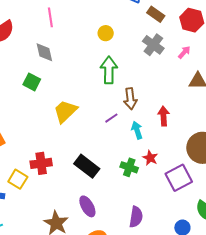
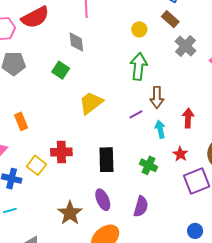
brown rectangle: (156, 14) -> (170, 19), moved
red star: (150, 158) -> (180, 154), moved
black rectangle: (87, 166) -> (106, 160), turned 45
purple semicircle: (136, 217) -> (141, 206), moved

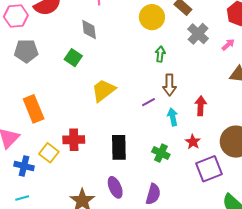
yellow circle: (139, 29) -> (152, 17), size x1.6
green arrow: (139, 66) -> (160, 54), moved, size x0.6
orange rectangle: (21, 121) -> (34, 109), size x1.5

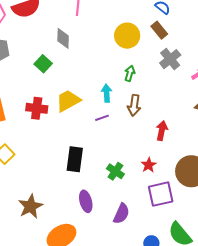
purple line: (149, 102) -> (102, 118), moved
cyan arrow: (173, 117) -> (107, 93), moved
red cross: (74, 140) -> (37, 108), moved
purple ellipse: (115, 187) -> (86, 201), moved
purple semicircle: (153, 194) -> (121, 214), moved

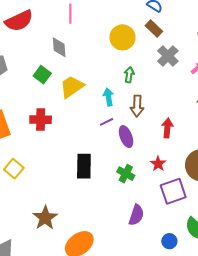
yellow trapezoid: (68, 101) -> (72, 87), moved
purple ellipse: (86, 201) -> (126, 137), moved

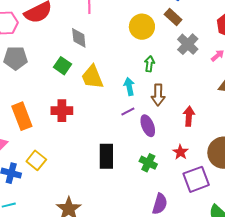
yellow trapezoid: (72, 87) -> (92, 77), turned -76

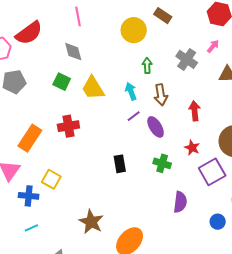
gray cross: (188, 44) -> (187, 59), moved
orange rectangle: (22, 116) -> (30, 138), turned 64
black rectangle: (106, 156) -> (120, 164), size x0.7

